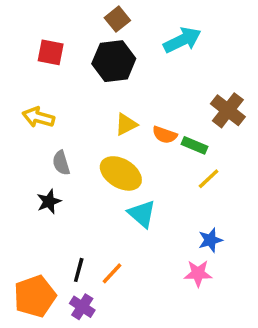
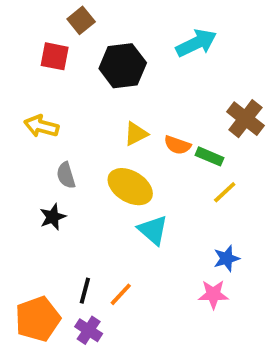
brown square: (117, 19) -> (81, 20), moved

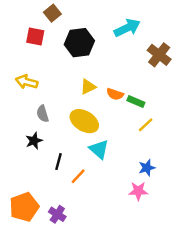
brown cross: (245, 119) -> (159, 55), moved
black line: (85, 291) -> (59, 162), moved
orange line: (121, 294) -> (78, 176), moved

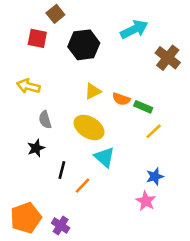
pink star: (138, 191) -> (146, 201), turned 30

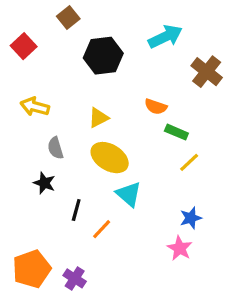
red square: (37, 38) -> (24, 46), moved, turned 36
yellow triangle: (93, 91) -> (98, 118), moved
orange semicircle: (121, 99) -> (156, 107), moved
black star: (36, 148) -> (44, 183), turned -30

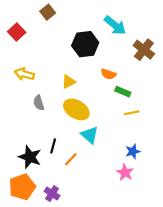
cyan arrow: (165, 37) -> (115, 25), turned 65
black hexagon: (103, 56) -> (85, 44), moved
yellow line: (189, 162) -> (132, 113), turned 32
black star: (44, 183) -> (30, 157), moved, size x1.5

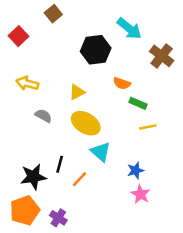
gray semicircle: (39, 103) -> (43, 116), turned 136
blue star: (133, 151) -> (135, 170), moved
black star: (30, 157) -> (33, 177), turned -30

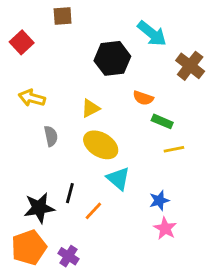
brown square: (53, 14) -> (63, 16), turned 35
gray semicircle: (43, 116) -> (51, 136), turned 49

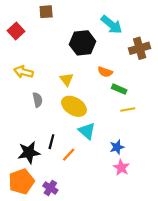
brown cross: (190, 66) -> (140, 48), turned 36
yellow triangle: (90, 108) -> (66, 79), turned -40

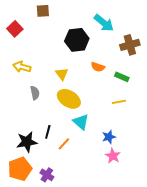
green rectangle: (119, 89) -> (122, 77), moved

